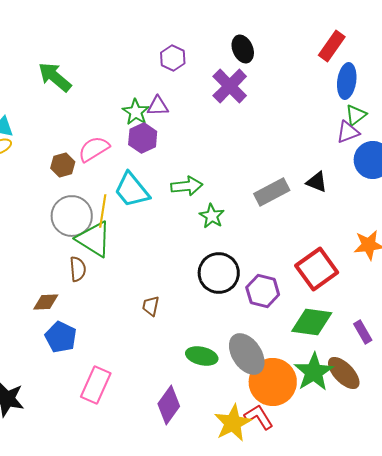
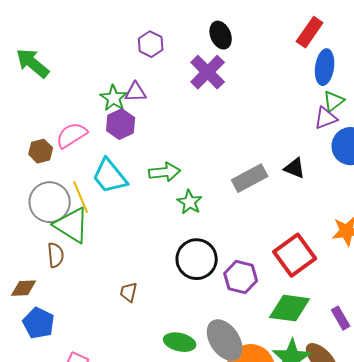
yellow line: (103, 211) -> (81, 197), turned -32

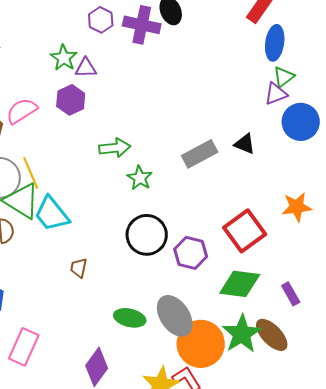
purple cross: (208, 72) -> (142, 25), moved, turned -33
green star: (114, 98) -> (64, 58), moved
cyan trapezoid: (110, 176) -> (52, 214), moved

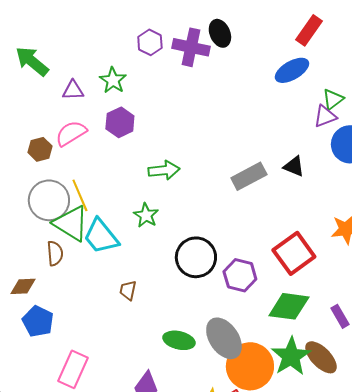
blue ellipse: (275, 43) -> (292, 70), moved, turned 52
purple triangle: (86, 68) -> (73, 90), moved
green star: (140, 178) -> (146, 215), moved

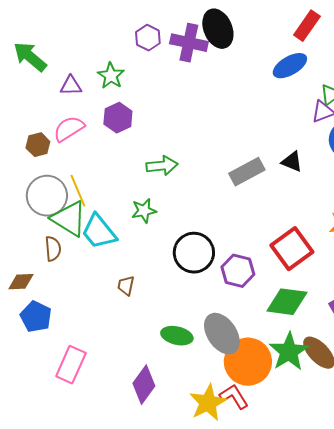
black ellipse: (220, 33) -> (218, 29), size x1.4
green star: (146, 215) -> (144, 211), turned 30

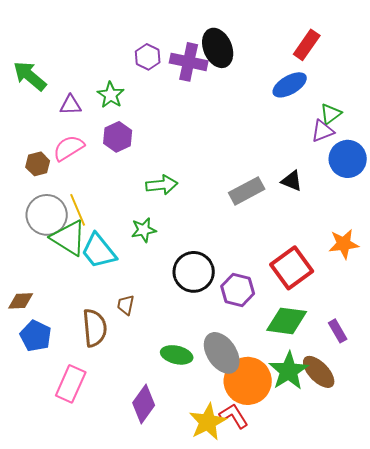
brown semicircle: (53, 249) -> (95, 328), moved, size x1.5

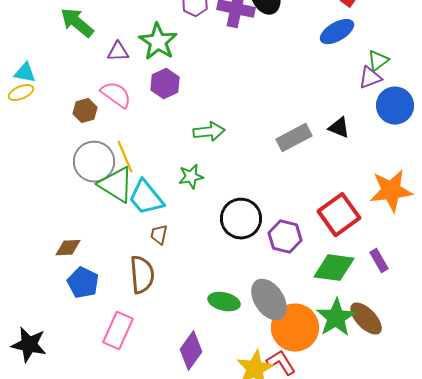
green star: (111, 95) -> (158, 42), size x1.4
pink semicircle: (69, 148) -> (116, 95), turned 68
orange star: (344, 244) -> (391, 191), size x1.4
brown trapezoid: (126, 305) -> (159, 235), moved
purple rectangle: (338, 331) -> (379, 261), moved

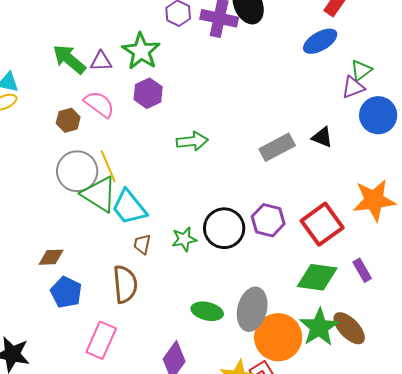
green arrow: (77, 23) -> (69, 59), moved
green star: (191, 177) -> (184, 239), moved
purple hexagon: (285, 237) -> (268, 220), moved
gray ellipse: (269, 300) -> (252, 309), turned 48

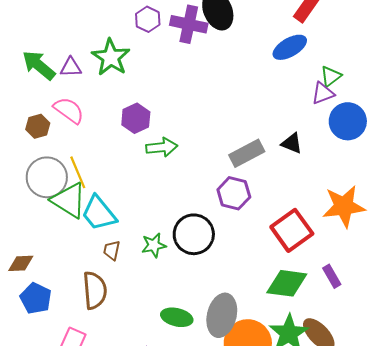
purple hexagon: (148, 93) -> (136, 118), moved
purple hexagon: (268, 220) -> (234, 193), moved

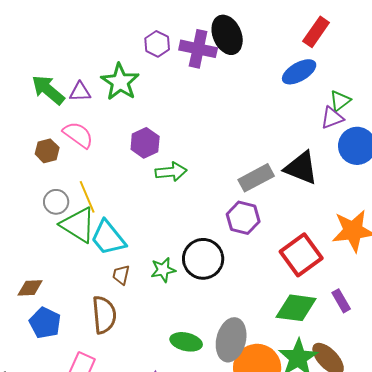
black triangle: (292, 143) -> (301, 168), size x1.6
gray circle: (47, 177) -> (56, 202), size x0.6

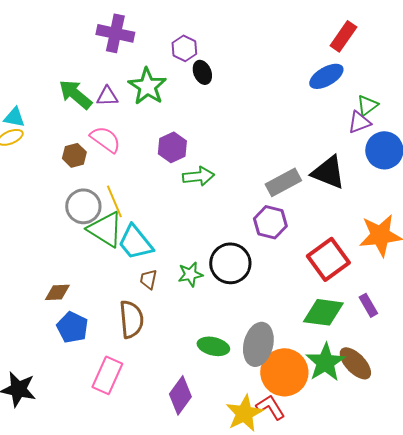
black ellipse: (227, 35) -> (202, 72), moved, size x0.6
purple cross: (198, 49) -> (115, 33), moved
gray circle: (56, 202) -> (83, 206), size x1.4

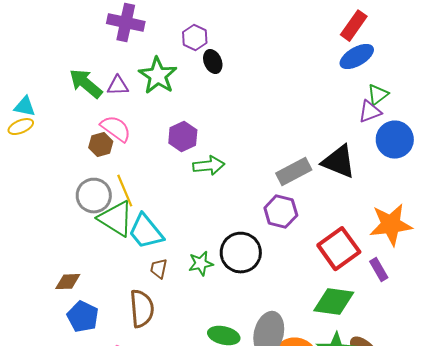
blue ellipse: (326, 76) -> (357, 57), moved
brown hexagon: (74, 155) -> (101, 145), moved
purple rectangle: (368, 305) -> (379, 270), moved

